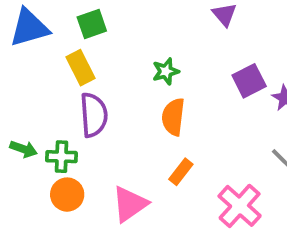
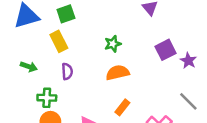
purple semicircle: (94, 115) -> (67, 71), size x0.6
orange semicircle: (173, 117) -> (118, 73), turned 70
green arrow: (24, 149) -> (29, 67), moved

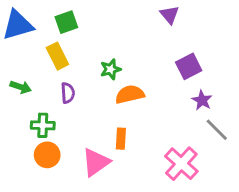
green star: (113, 44) -> (111, 69), moved
purple star: (188, 61) -> (202, 100), moved
orange rectangle: (122, 107) -> (121, 139), moved, turned -35

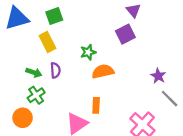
purple square: (189, 66) -> (125, 34), moved
green arrow: (21, 87) -> (34, 73), moved
green cross: (43, 125) -> (36, 95), turned -36
orange circle: (47, 155) -> (23, 118), moved

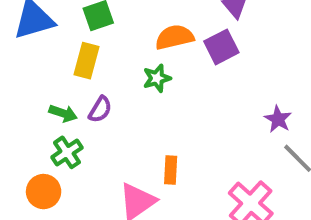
yellow rectangle: (47, 42) -> (87, 61), turned 42
purple semicircle: (55, 70) -> (100, 109), turned 35
orange semicircle: (103, 71) -> (174, 37), moved

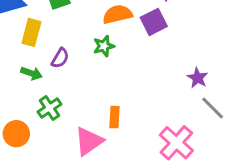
yellow rectangle: (87, 61) -> (31, 32), moved
purple semicircle: (100, 109) -> (60, 58), moved
green cross: (67, 152) -> (50, 108), moved

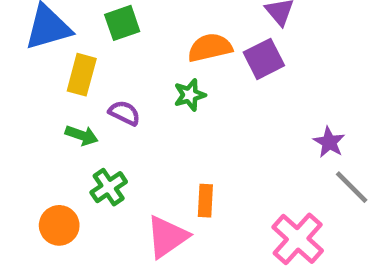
purple semicircle: (60, 58) -> (124, 113), turned -95

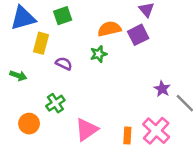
green arrow: (82, 135) -> (18, 76), moved
purple star: (329, 142) -> (162, 89), moved
orange rectangle: (205, 201) -> (127, 136), moved

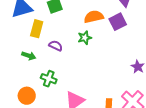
green arrow: (18, 76) -> (29, 56), moved
green cross: (55, 103) -> (49, 79), turned -35

